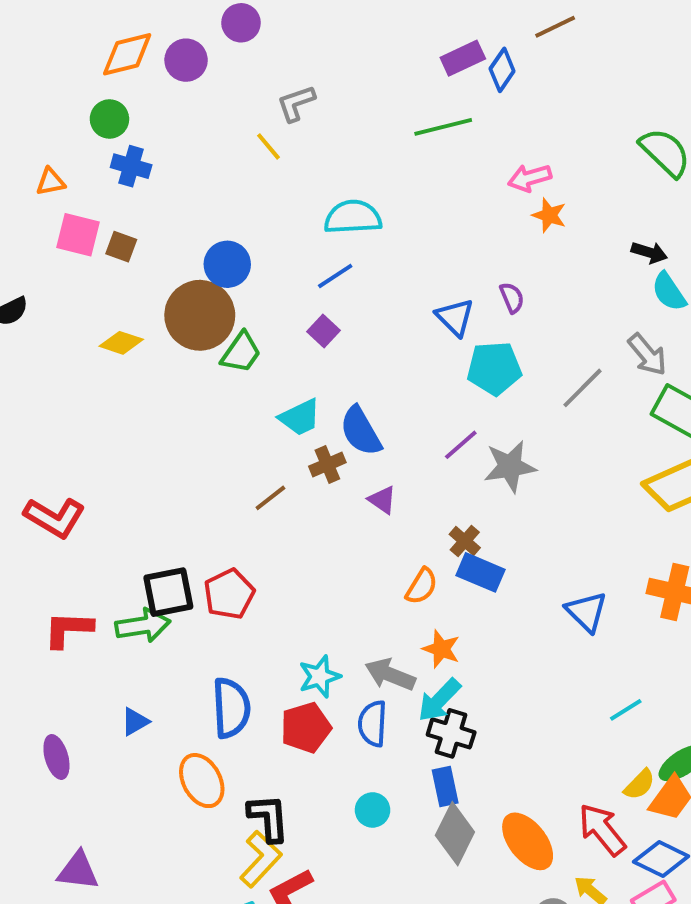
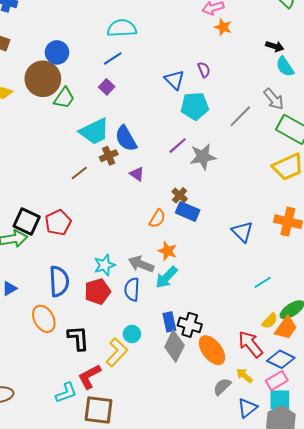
cyan trapezoid: (300, 417) -> (94, 131), size x1.4
black square: (168, 592) -> (27, 222), turned 36
black cross: (451, 733) -> (190, 325), moved
yellow L-shape: (261, 859) -> (117, 352), moved

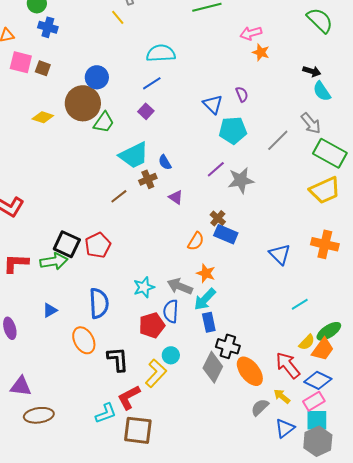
blue semicircle: (126, 139) -> (165, 162), size x0.6
red pentagon: (98, 291) -> (152, 325), moved
blue rectangle: (169, 322) -> (209, 322), moved

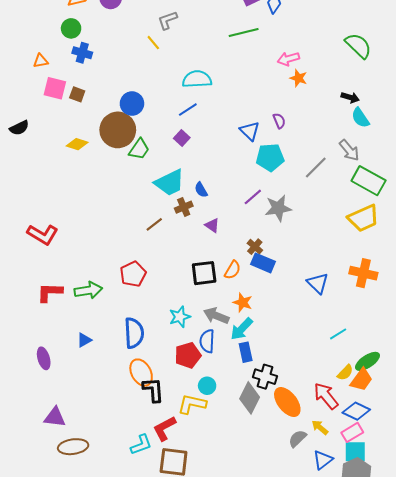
black square: (67, 244) -> (204, 273), moved, turned -32
orange ellipse: (84, 340) -> (141, 373), moved
yellow L-shape: (156, 373) -> (192, 404), turned -120

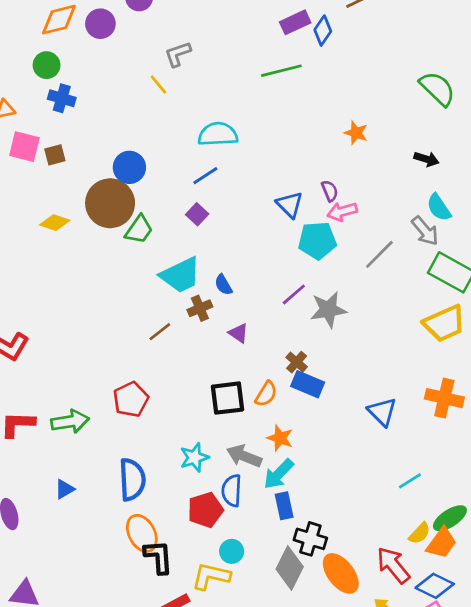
pink arrow: (288, 59) -> (342, 212), moved
brown square: (77, 94) -> (55, 155), turned -35
cyan semicircle: (360, 118) -> (439, 207), moved

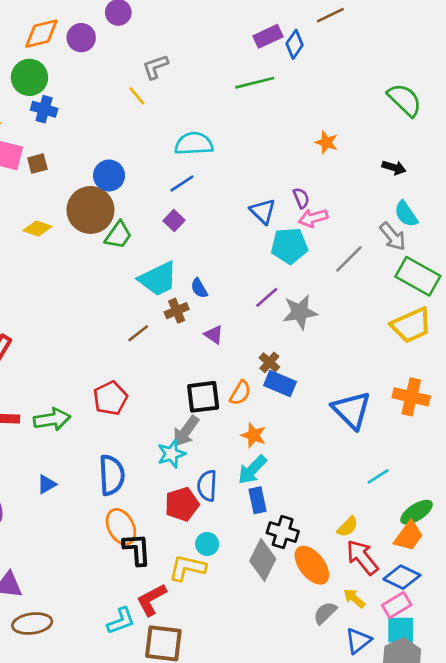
green circle: (47, 65) -> (29, 77), size x1.4
blue triangle: (382, 412) -> (352, 410), size x1.4
gray arrow: (244, 456) -> (186, 431), moved, turned -76
yellow semicircle: (419, 533) -> (348, 527), moved

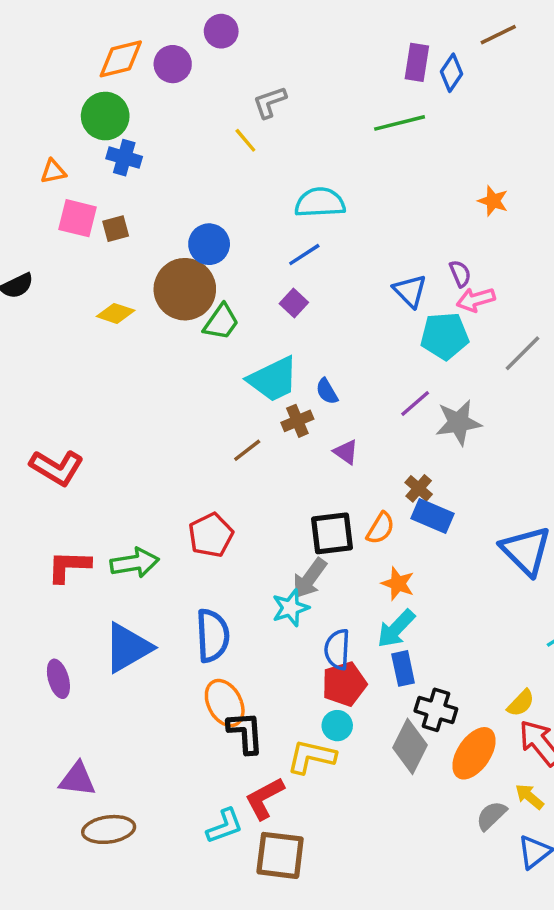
purple rectangle: (268, 36) -> (417, 62), turned -56
blue triangle: (47, 484) -> (128, 648), size x2.0
red pentagon: (182, 504) -> (344, 684), moved
orange ellipse: (312, 565) -> (474, 753), turned 72

